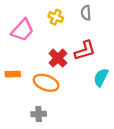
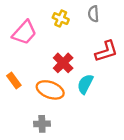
red L-shape: (85, 51) -> (106, 51), moved
orange rectangle: (13, 74) -> (14, 81), turned 56
cyan semicircle: (101, 77) -> (85, 84), moved

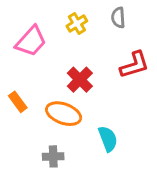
yellow cross: (61, 19) -> (77, 23), turned 35
cyan semicircle: (85, 84) -> (108, 139), moved, turned 132

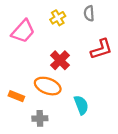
orange rectangle: (18, 102) -> (16, 96), moved, turned -32

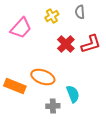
red cross: (60, 60) -> (66, 44), moved
orange rectangle: (16, 96) -> (15, 86), size x1.5
gray cross: (40, 118) -> (53, 106), moved

